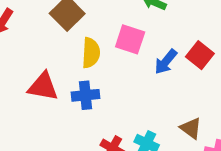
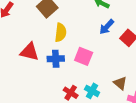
pink square: (130, 39) -> (84, 56), moved
blue arrow: (166, 62) -> (107, 27), moved

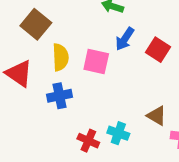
red triangle: (29, 52) -> (19, 73), moved, turned 30
pink square: (84, 56) -> (96, 62), moved

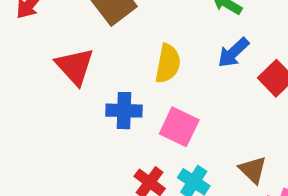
yellow semicircle: (60, 57) -> (168, 64), moved
pink square: (96, 62) -> (179, 127), moved

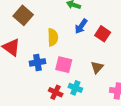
brown triangle: (253, 170) -> (97, 67), moved, turned 40

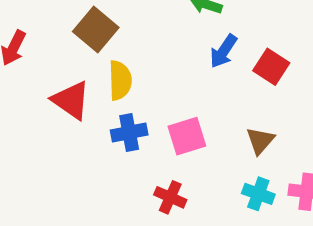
yellow semicircle: (53, 37) -> (120, 80), moved
pink square: (64, 65) -> (187, 136), turned -30
cyan cross: (75, 88) -> (258, 194), moved

